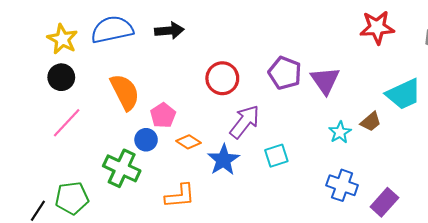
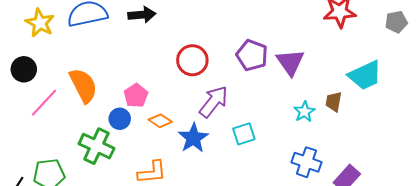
black circle: (61, 77) -> (24, 69), moved
orange semicircle: (125, 92) -> (83, 85), moved
brown trapezoid: (371, 122) -> (334, 102), turned 140

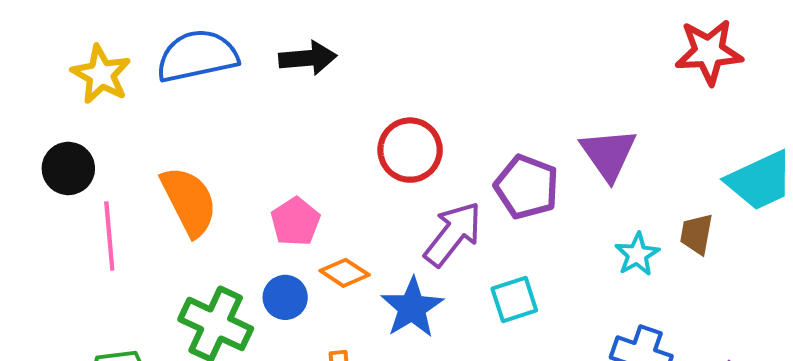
purple pentagon: (252, 55) -> (527, 187), moved
pink line: (44, 103) -> (109, 236), turned -48
blue circle: (120, 119) -> (285, 297), moved

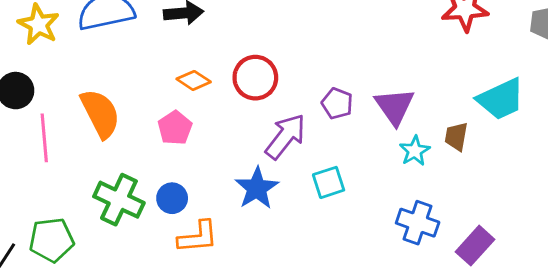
purple triangle: (608, 154) -> (395, 106), moved
purple pentagon: (527, 187) -> (337, 103), size x0.7
orange diamond: (345, 273) -> (194, 80), moved
blue circle: (285, 297) -> (172, 198), moved

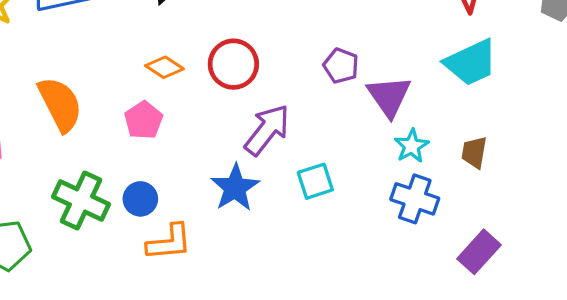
cyan trapezoid: (501, 99) -> (471, 62), moved
purple pentagon: (337, 103) -> (341, 66), moved
brown trapezoid: (456, 136) -> (474, 152), moved
blue cross: (418, 223) -> (415, 199), moved

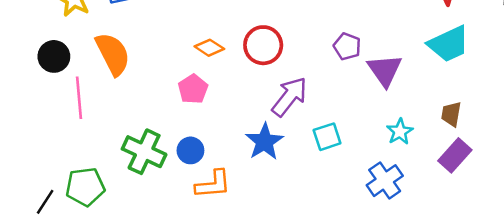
orange semicircle: (60, 104) -> (113, 54), moved
cyan star: (412, 146) -> (400, 132), moved
blue cross: (415, 199) -> (385, 181), moved, turned 36
purple rectangle: (479, 252) -> (455, 155), moved

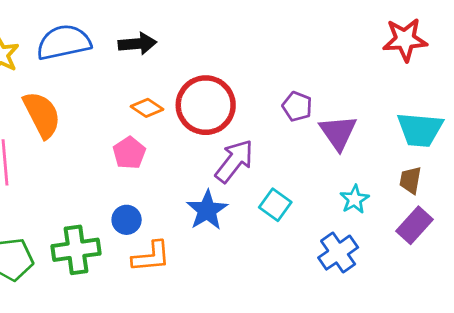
cyan trapezoid: (449, 44) -> (420, 130), moved, turned 30
red circle: (263, 45) -> (206, 105), size x1.4
cyan square: (327, 137) -> (275, 205), turned -36
green cross: (144, 152) -> (76, 250), moved, turned -33

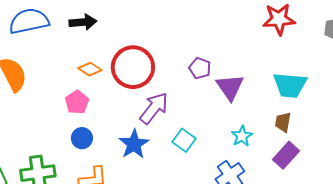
blue circle: (127, 220) -> (82, 138), moved

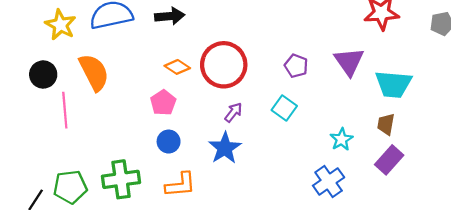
purple triangle: (230, 87) -> (349, 62), moved
purple arrow: (154, 108) -> (233, 112), moved, size x0.6
cyan square: (184, 140) -> (284, 108), moved

